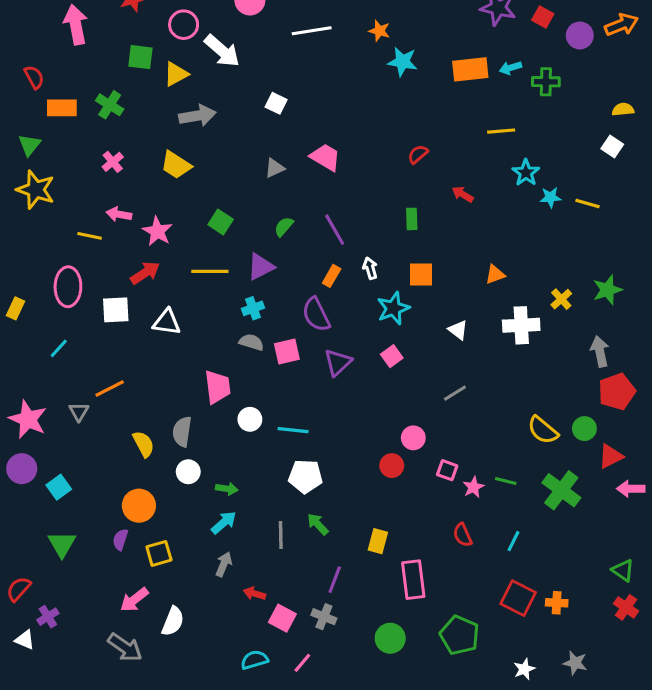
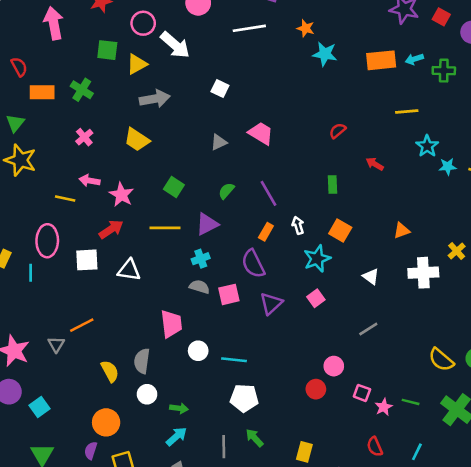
orange square: (421, 274) -> (340, 230), turned 30
cyan line: (59, 348) -> (31, 273), moved, turned -42

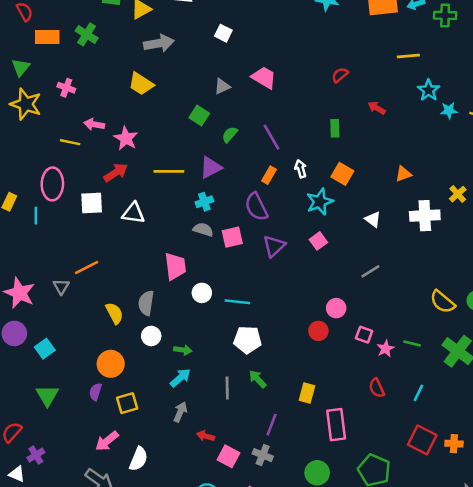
pink cross: (84, 137) -> (66, 88), moved, turned -30
green square: (174, 187) -> (199, 116), moved

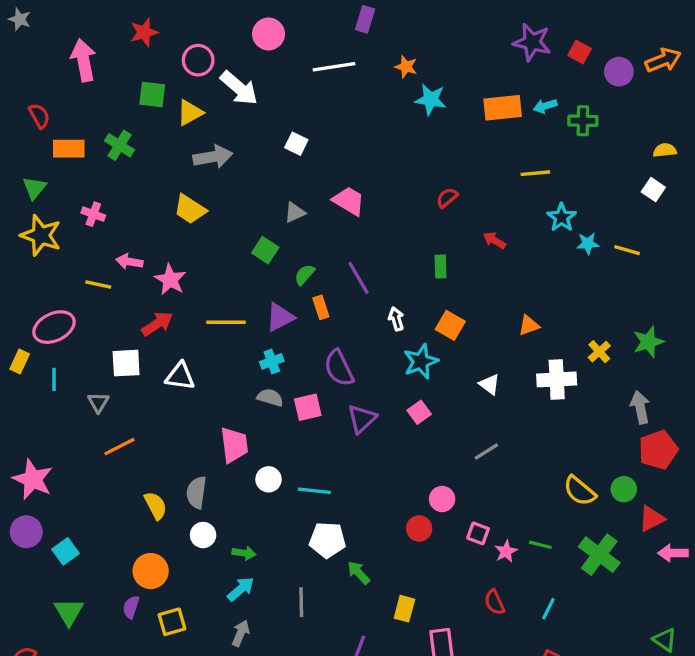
orange rectangle: (269, 175) -> (321, 307), moved, turned -48
pink ellipse: (52, 184) -> (54, 327), moved, turned 64
gray triangle: (61, 287) -> (98, 402), moved
green arrow: (258, 379) -> (359, 573), moved

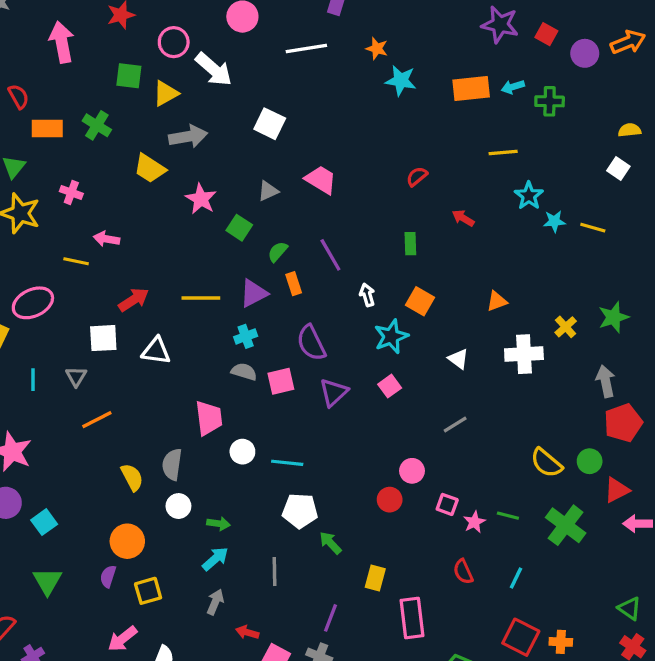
white square: (296, 144) -> (270, 124), size x1.4
yellow trapezoid: (190, 209) -> (150, 168), moved
pink star: (170, 280) -> (201, 199), moved
cyan line: (54, 379) -> (33, 380), moved

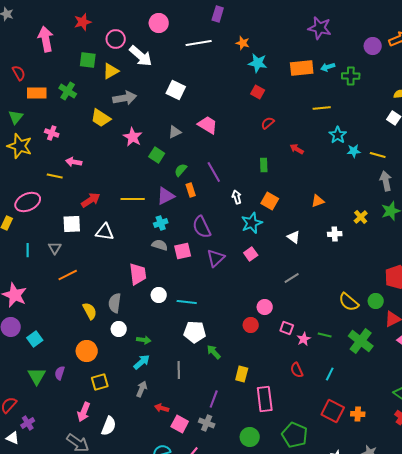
red square: (546, 34) -> (258, 92), moved
white cross: (524, 354) -> (335, 234), size x0.6
gray arrow: (606, 381) -> (386, 181), moved
purple semicircle: (108, 576) -> (60, 373), moved
pink arrow: (122, 639) -> (84, 412), turned -30

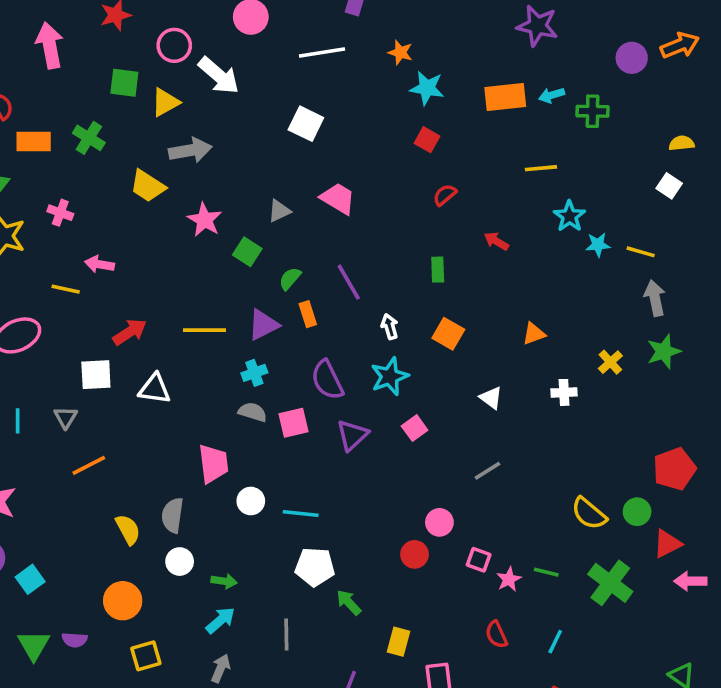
white square: (176, 90) -> (306, 124), moved
cyan star: (252, 223) -> (390, 376), moved
purple semicircle: (60, 373) -> (75, 640), turned -104

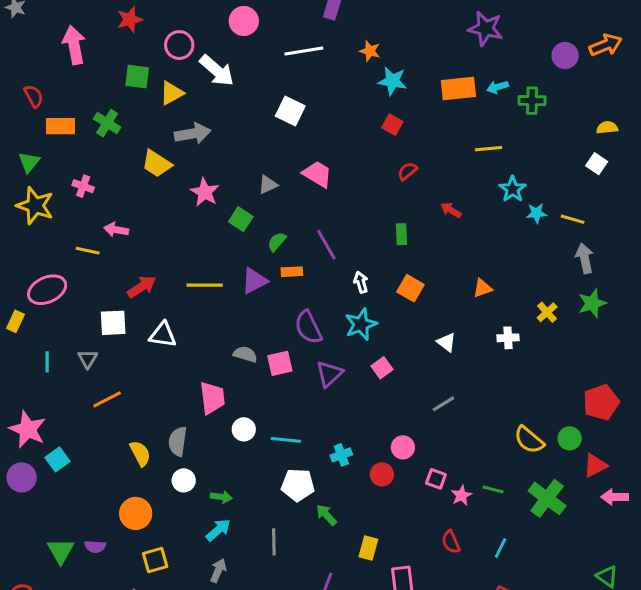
orange rectangle: (308, 314) -> (292, 272), turned -75
cyan cross: (254, 373) -> (341, 455), moved
cyan square: (30, 579) -> (58, 459), moved

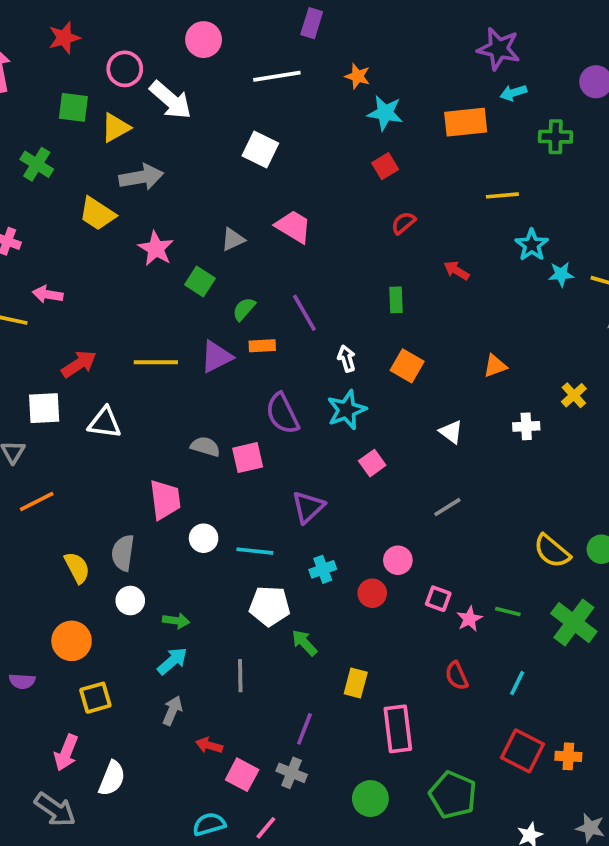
cyan arrow: (498, 87) -> (513, 93), moved
red square: (392, 125) -> (385, 166), turned 30
purple triangle: (329, 374) -> (308, 507), moved

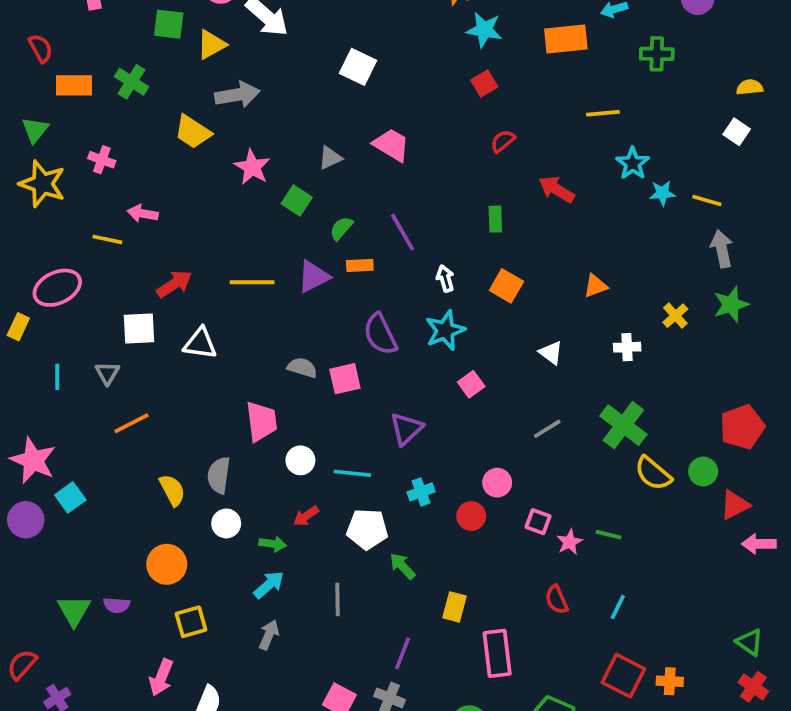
red arrow: (457, 271) -> (557, 189), size x1.4
green cross: (574, 623) -> (623, 425), moved
red arrow: (209, 745) -> (306, 516), moved, turned -50

